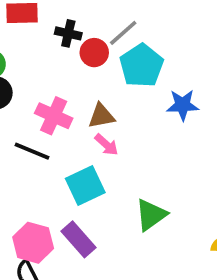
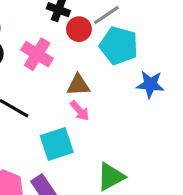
cyan pentagon: (142, 66) -> (119, 46), turned -30
pink cross: (54, 116) -> (37, 54), moved

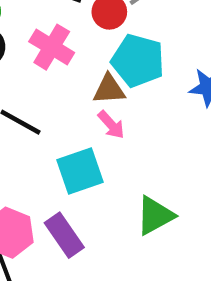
cyan pentagon: (119, 46) -> (138, 61), moved

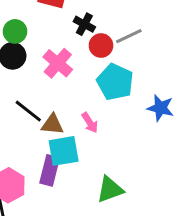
brown triangle: (109, 89) -> (52, 124), moved
purple rectangle: (64, 235) -> (50, 170), moved, turned 40

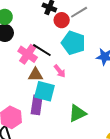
pink cross: (58, 63) -> (28, 54), moved
black line: (28, 111) -> (42, 50), moved
cyan square: (64, 151) -> (44, 91), turned 30

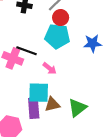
red circle: (62, 20) -> (61, 18), moved
brown triangle: (35, 75) -> (52, 104), moved

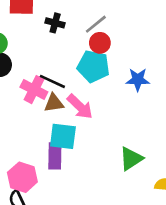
pink arrow: (50, 68) -> (80, 107), size x1.5
brown triangle: (52, 104) -> (54, 103), moved
green triangle: (77, 108) -> (131, 159), moved

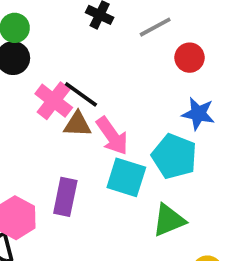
red circle: (100, 43) -> (190, 58), moved
cyan pentagon: (93, 66) -> (174, 156), moved
cyan square: (63, 136) -> (126, 177), moved

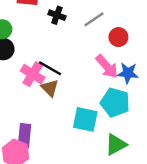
brown triangle: (77, 124) -> (50, 88), turned 48
pink arrow: (112, 136) -> (107, 67), moved
purple rectangle: (65, 197) -> (24, 136), moved

